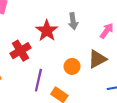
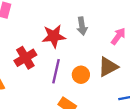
red star: (47, 31) -> (54, 36), turned 30
purple line: (38, 80) -> (56, 71), moved

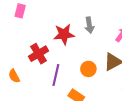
purple line: (56, 71) -> (56, 75), moved

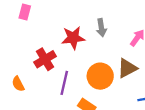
orange circle: (88, 69) -> (100, 76), size x1.5

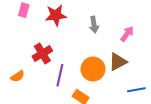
red star: (73, 38) -> (56, 15), moved
orange semicircle: (18, 84) -> (18, 76), turned -96

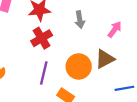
red cross: (42, 54) -> (42, 38), moved

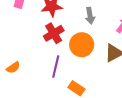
orange circle: (79, 66) -> (82, 45), moved

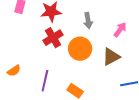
purple line: (56, 66) -> (45, 81), moved

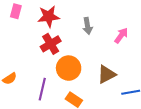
orange circle: (80, 49) -> (69, 68), moved
brown triangle: (111, 57) -> (106, 74), moved

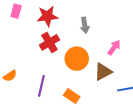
pink arrow: (121, 35) -> (114, 47), moved
orange circle: (69, 68) -> (77, 59), moved

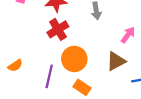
orange circle: (77, 59) -> (74, 59), moved

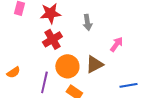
brown triangle: (116, 61) -> (94, 64), moved

